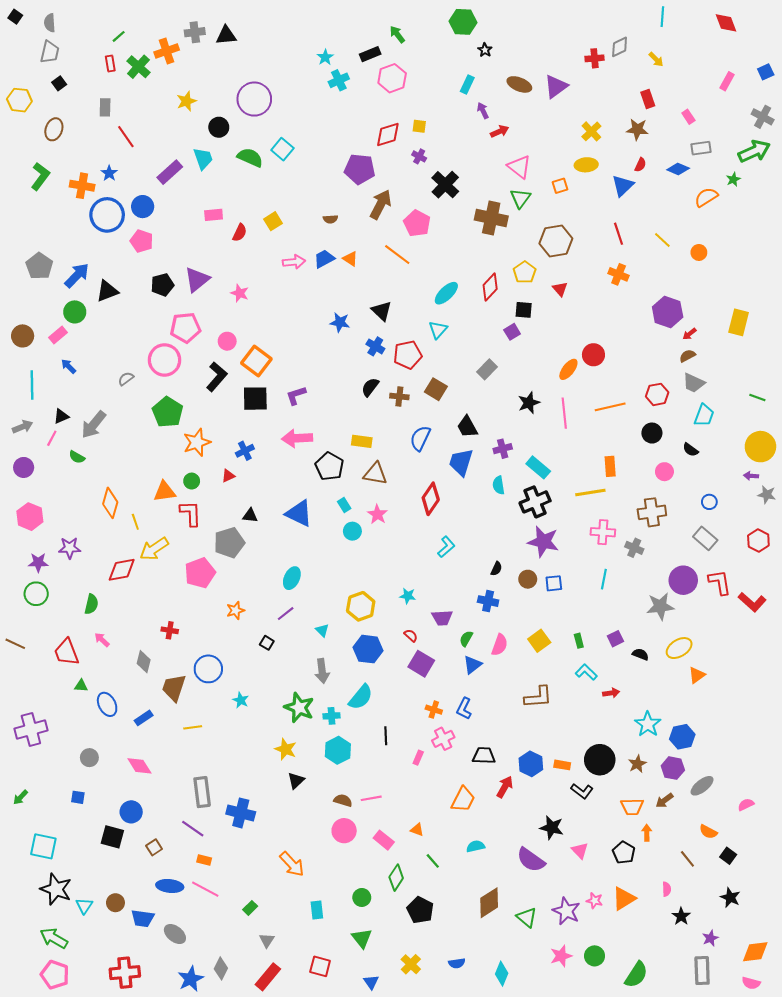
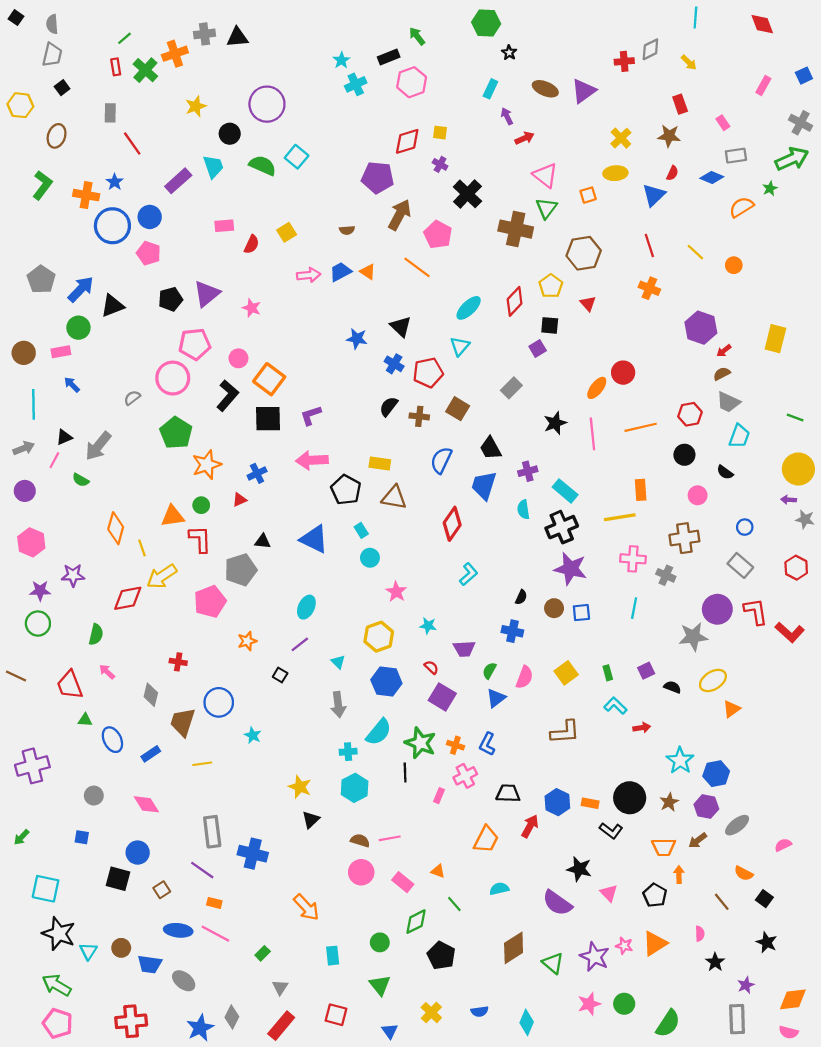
pink rectangle: (58, 335) -> (61, 352), turned 30
pink star: (377, 514) -> (396, 592), moved
green star: (299, 708) -> (420, 743), moved
green diamond: (396, 878) -> (416, 922), turned 30

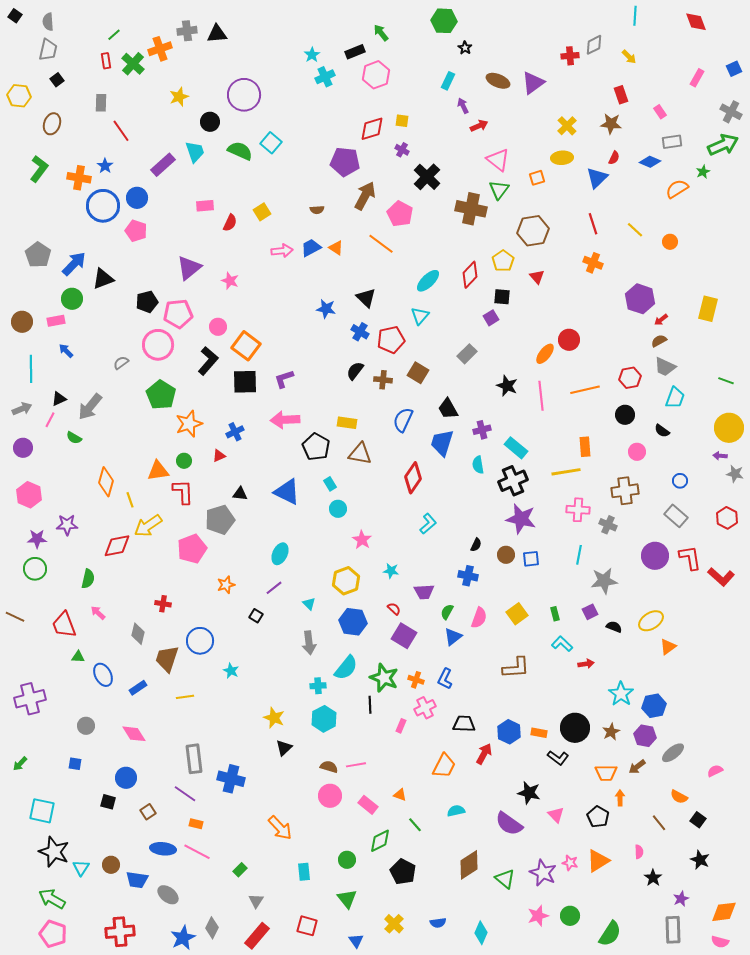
black pentagon: (171, 299) -> (147, 302), moved
black star: (555, 423) -> (507, 386), turned -30
gray star: (693, 637) -> (604, 581), moved
black square: (118, 879) -> (108, 802), size x0.7

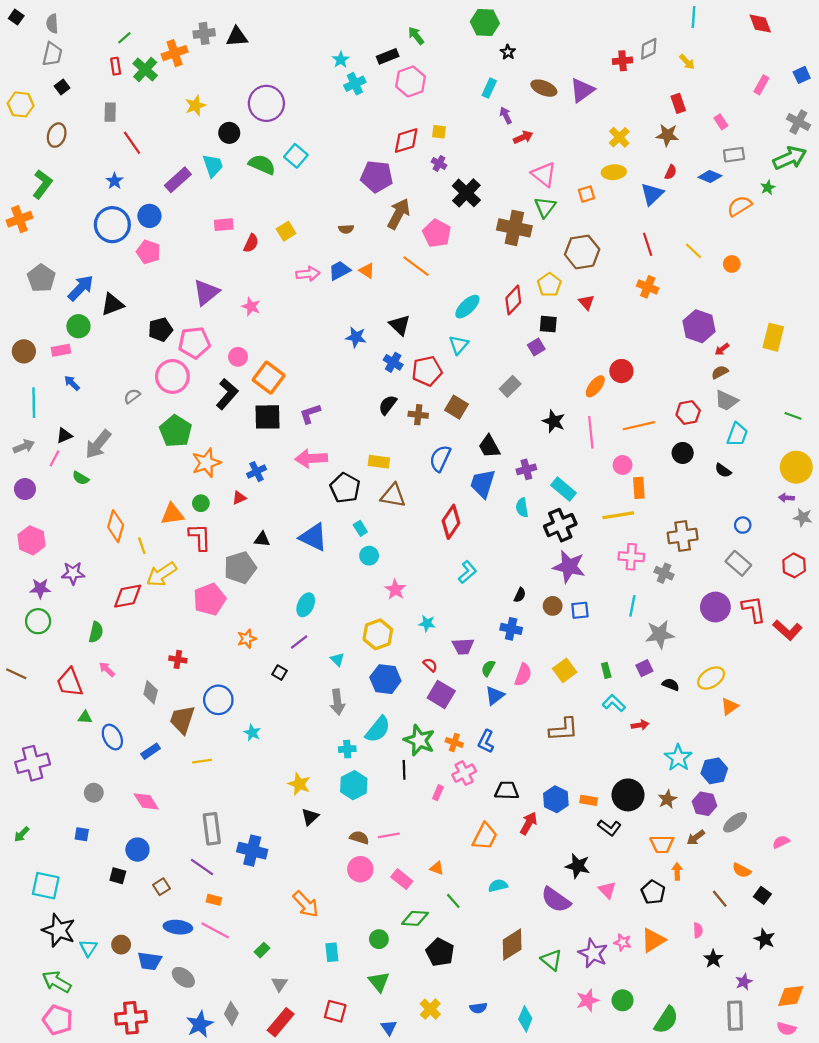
orange cross: (79, 178) -> (19, 219), moved, turned -30
pink circle: (637, 452) -> (623, 465), moved
green diamond: (380, 841) -> (415, 918), turned 30

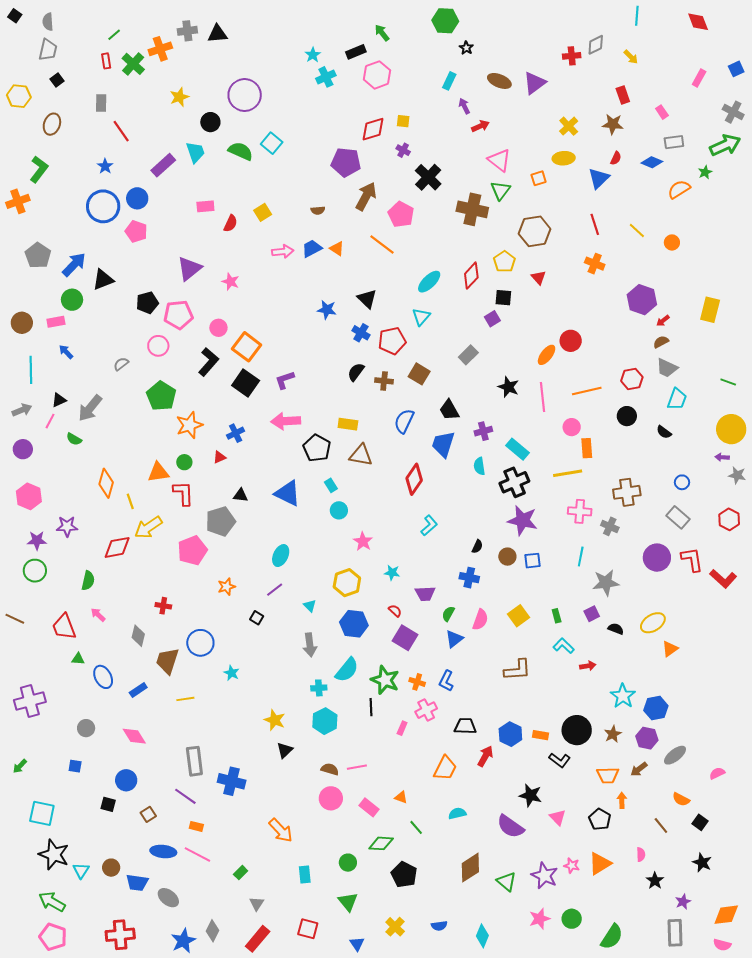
pink circle: (172, 376) -> (158, 346), size x0.7
black square: (267, 417) -> (246, 383), turned 36

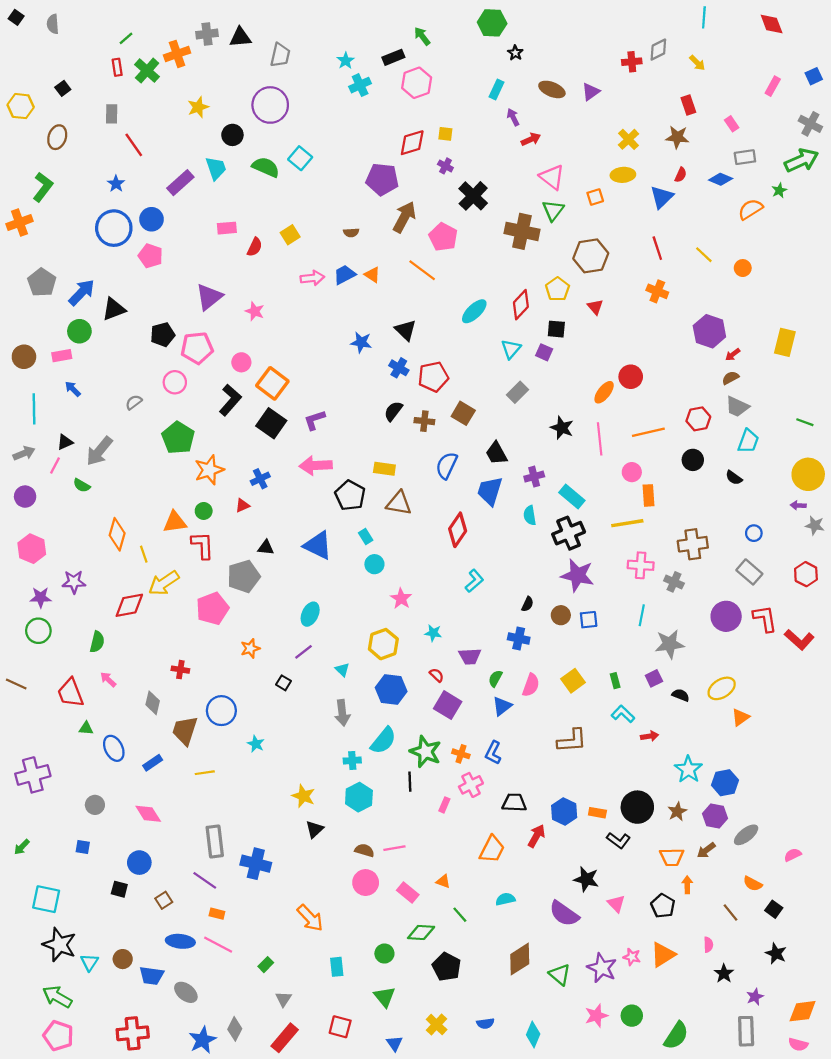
gray trapezoid: (48, 50) -> (280, 55), moved
purple triangle: (535, 83) -> (591, 92), size x0.7
cyan triangle: (421, 317) -> (511, 349), moved
purple square: (492, 319) -> (544, 352), turned -35

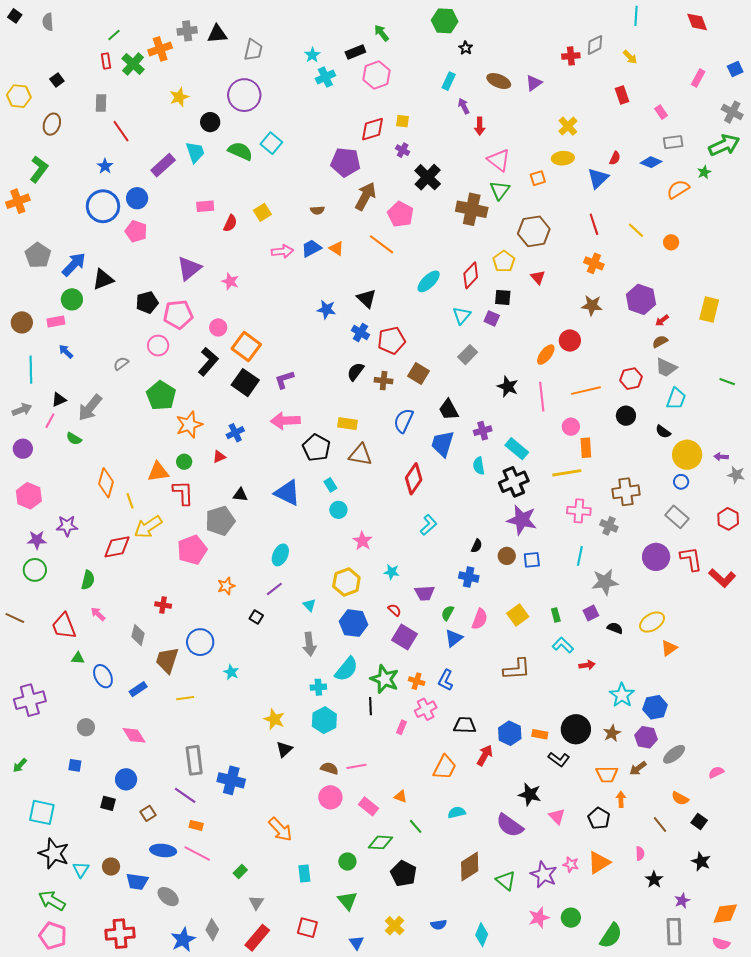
brown star: (677, 137) -> (592, 305), moved
red arrow: (531, 139) -> (480, 126), turned 114
yellow circle: (808, 474) -> (687, 455), moved

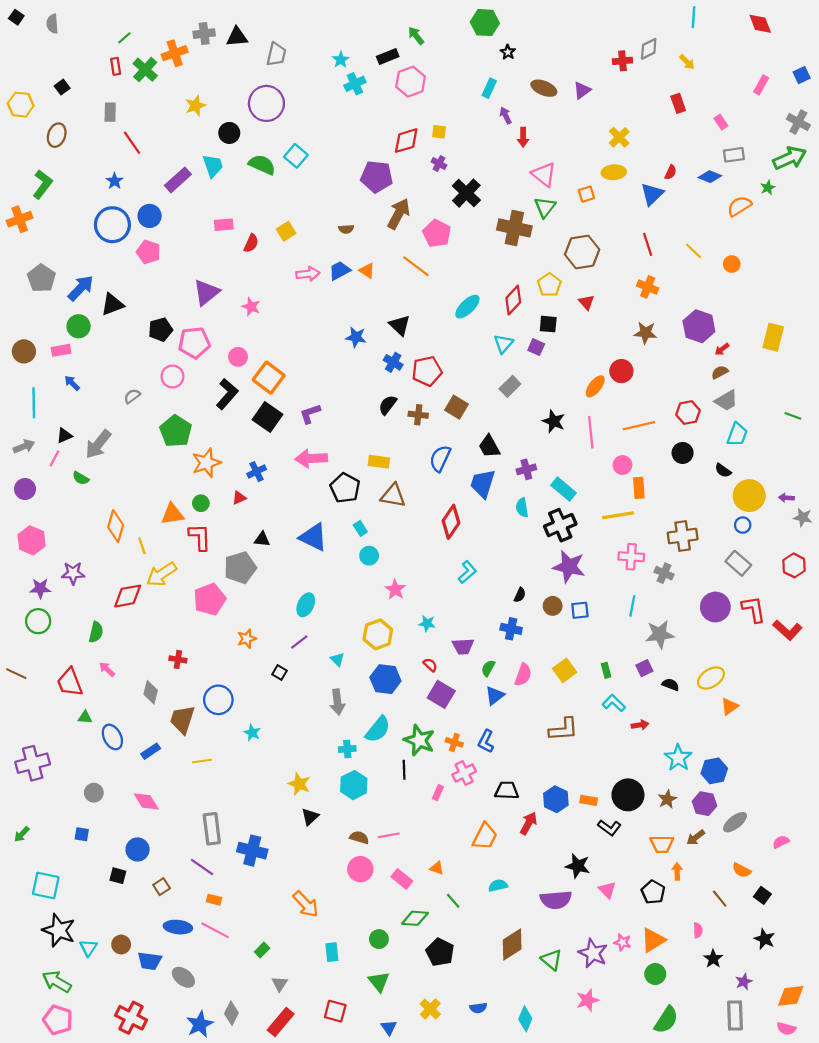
gray trapezoid: (666, 368) -> (726, 401), turned -55
purple semicircle: (510, 825) -> (556, 900), turned -40
green circle: (571, 918) -> (655, 974), moved
red cross: (120, 934) -> (131, 1018), turned 32

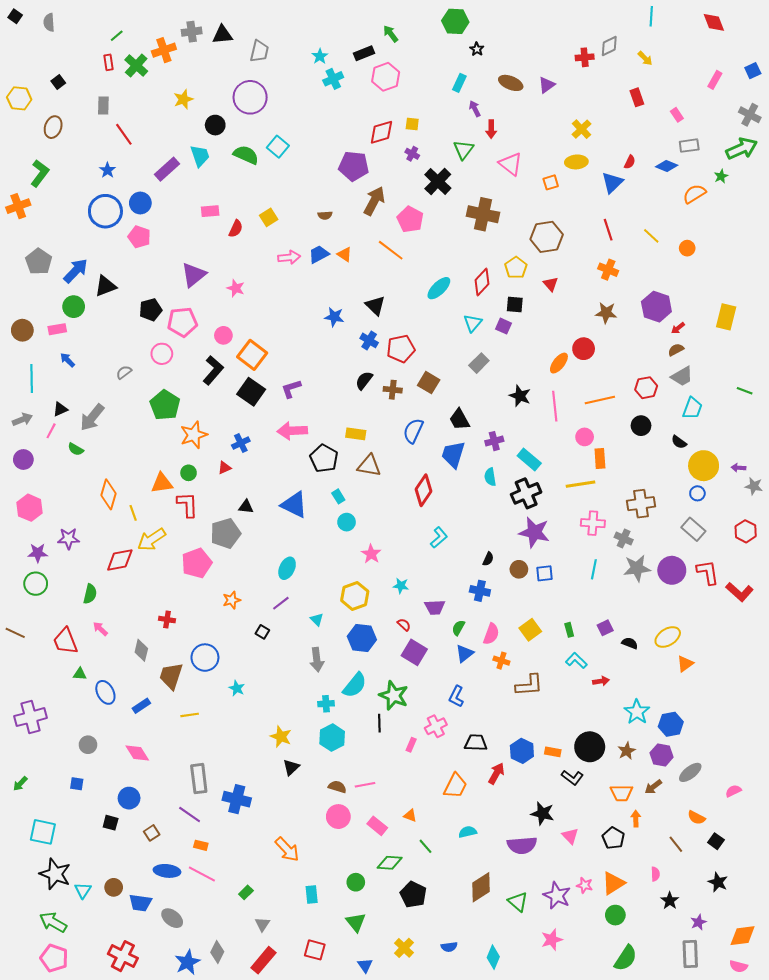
green triangle: (545, 207) -> (464, 150), moved
gray star: (660, 634) -> (637, 568), moved
orange cross: (454, 742) -> (501, 661), moved

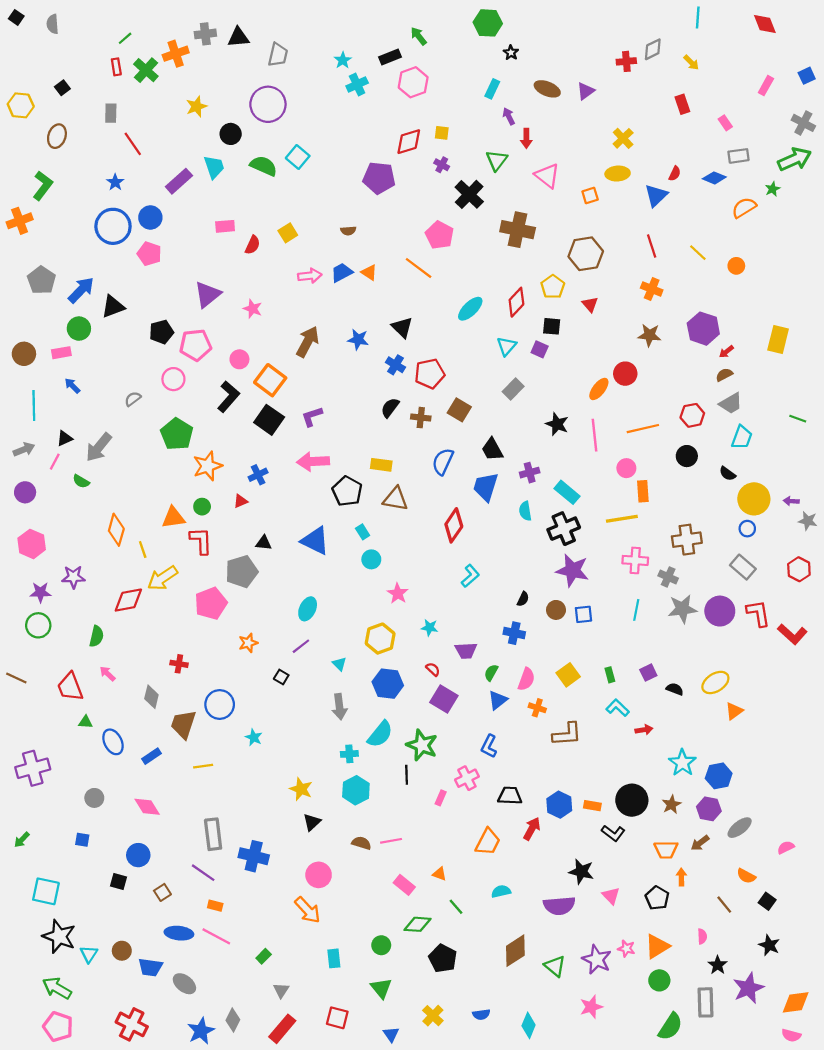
brown arrow: (374, 201) -> (308, 342), moved
pink circle: (338, 817) -> (319, 875), moved
purple star: (698, 922) -> (748, 988), size x1.8
gray rectangle: (690, 954) -> (706, 1002), moved

